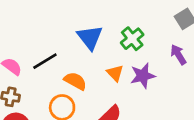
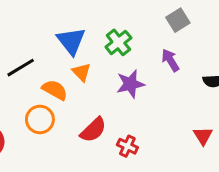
orange triangle: (115, 73) -> (81, 72), moved

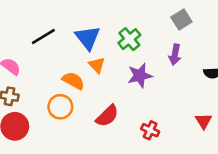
purple arrow: (170, 60) -> (175, 55), turned -138
black line: (21, 68) -> (43, 36), moved
red cross: (127, 146) -> (150, 130), moved

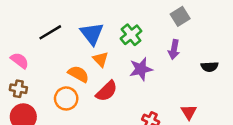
red semicircle: (107, 116) -> (107, 91), moved
red triangle: (204, 121) -> (189, 112), moved

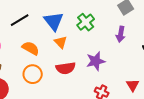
purple star: (141, 69) -> (96, 61), moved
orange semicircle: (78, 74) -> (31, 48), moved
red semicircle: (107, 91) -> (66, 68), turned 36

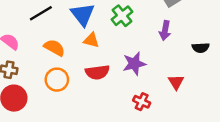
orange triangle: (61, 42) -> (91, 40), turned -32
red triangle: (133, 85) -> (176, 82), moved

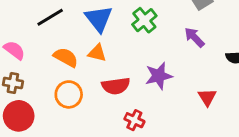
purple arrow: (165, 30) -> (194, 37), turned 126
orange triangle: (91, 40) -> (97, 53), moved
red cross: (142, 102) -> (134, 120), moved

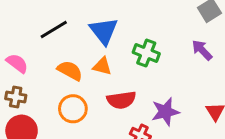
green cross: (144, 20) -> (146, 53), moved, turned -30
purple star: (159, 76) -> (165, 112), moved

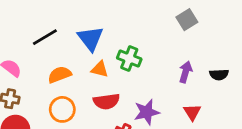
purple arrow: (202, 50) -> (186, 72), moved, turned 60
orange triangle: (102, 66) -> (100, 69), moved
orange semicircle: (70, 71) -> (60, 75), turned -50

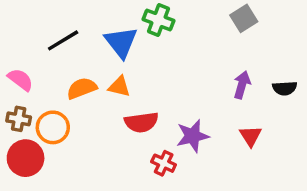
green cross: (129, 59) -> (158, 20), moved
orange triangle: (100, 69) -> (119, 86), moved
orange circle: (62, 109) -> (53, 127), moved

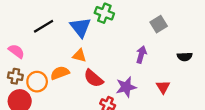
gray square: (244, 18) -> (159, 24), moved
purple arrow: (242, 85) -> (141, 54), moved
orange semicircle: (82, 88) -> (60, 73), moved
red semicircle: (141, 122) -> (93, 78), turned 48

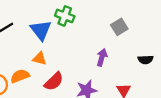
red semicircle: (93, 78) -> (54, 81), turned -84

